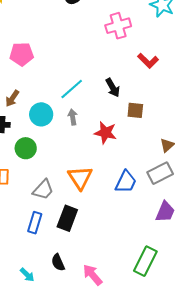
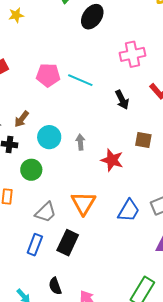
pink pentagon: (22, 54) -> (48, 75), moved
black arrow: (113, 88) -> (122, 100), moved
cyan line: (72, 89) -> (80, 80), moved, turned 60

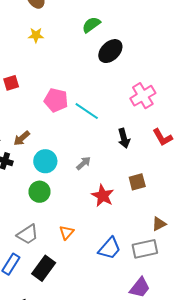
pink cross: (133, 54) -> (143, 96), turned -30
brown square: (143, 140) -> (137, 182), turned -36
gray arrow: (80, 142) -> (83, 163), moved, turned 42
green circle: (31, 170) -> (39, 192), moved
orange triangle: (83, 203) -> (66, 232), size x0.6

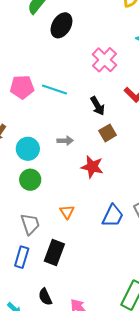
gray arrow: (83, 163) -> (65, 141), turned 56
brown square: (137, 182) -> (108, 133), moved
gray trapezoid: (28, 234) -> (30, 224), turned -60

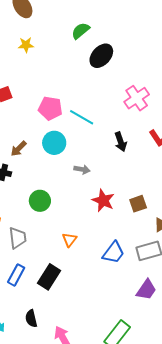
brown square: (108, 133) -> (138, 204), moved
cyan circle: (28, 149) -> (54, 143), moved
gray trapezoid: (30, 224) -> (17, 238), moved

